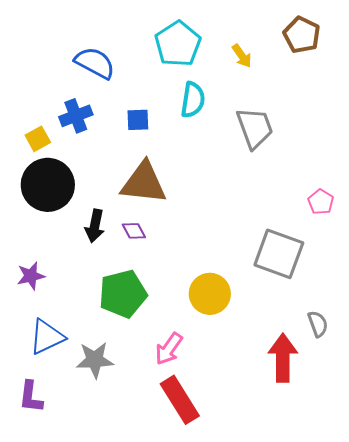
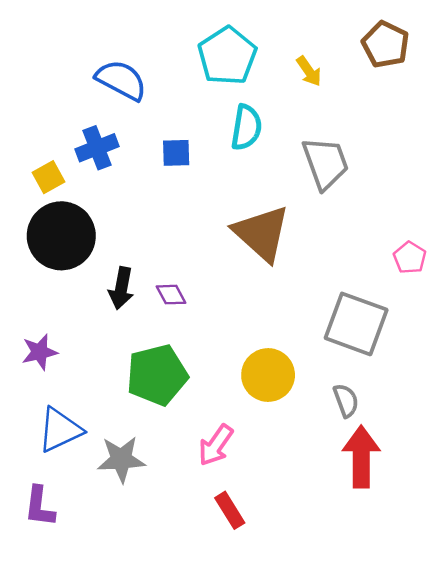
brown triangle: (144, 183) -> (262, 233), moved, turned 36
gray semicircle: (318, 324) -> (346, 401), moved
red rectangle: (180, 400) -> (230, 510), size x0.6

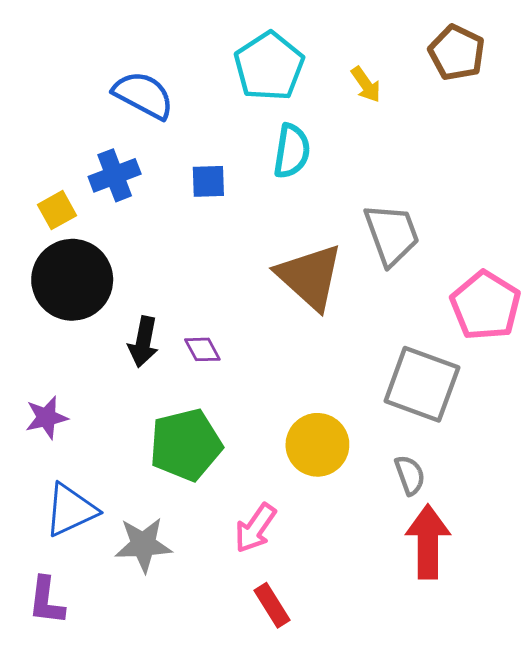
gray trapezoid: (326, 163) -> (392, 234), moved
pink pentagon: (410, 258) -> (485, 306), size x1.8

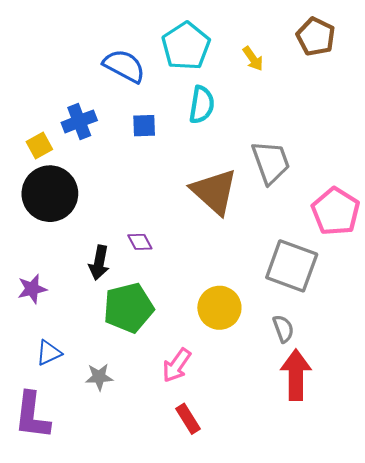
blue semicircle: (143, 95) -> (124, 66), moved
black arrow: (143, 342) -> (99, 263), moved
blue triangle: (71, 510) -> (49, 353), size x0.7
gray star: (143, 545) -> (99, 377), size x0.7
purple L-shape: (46, 601) -> (32, 416), size x1.4

